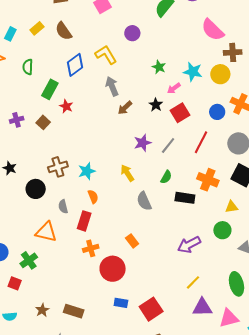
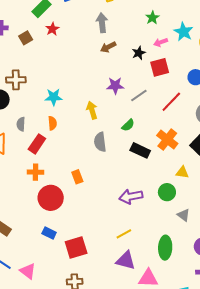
brown cross: (58, 167) -> (16, 80), moved

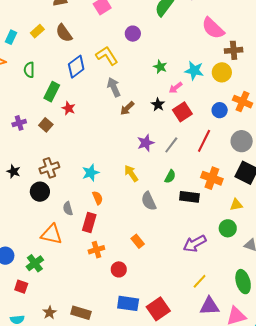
red circle: (51, 198) -> (119, 269), size x0.6
blue rectangle: (49, 233) -> (128, 303), size x1.5

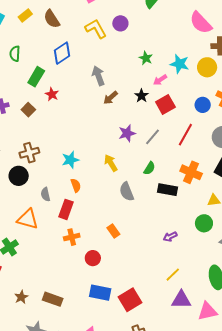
yellow L-shape: (107, 56) -> (96, 29), moved
purple arrow: (195, 244) -> (170, 237), size x0.6

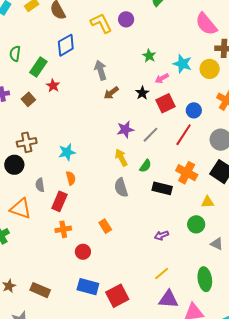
green semicircle: (15, 54) -> (15, 54), moved
blue circle: (203, 105) -> (194, 110), moved
yellow arrow: (111, 163) -> (121, 158), moved

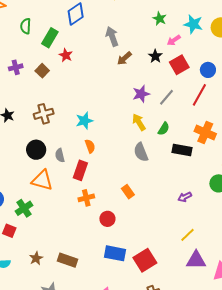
black circle: (14, 165) -> (36, 150), moved

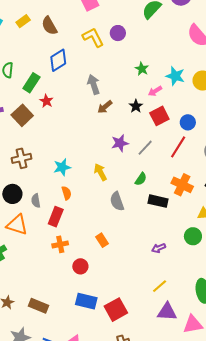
brown square: (42, 71) -> (22, 115), size x1.5
yellow arrow: (139, 122) -> (100, 172), moved

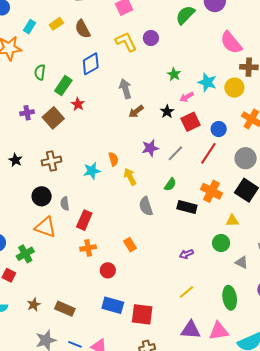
orange semicircle: (66, 193) -> (113, 159), moved
red square: (116, 310) -> (142, 314), turned 35
purple triangle: (167, 312) -> (191, 330), moved

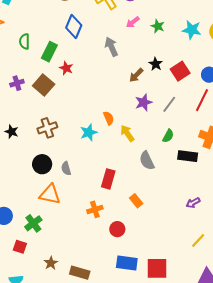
blue diamond: (91, 64) -> (74, 26), turned -30
pink arrow: (187, 97) -> (133, 22), moved
brown arrow: (136, 111) -> (136, 75), moved
red rectangle: (84, 220) -> (108, 179), moved
brown star: (34, 305) -> (51, 263), moved

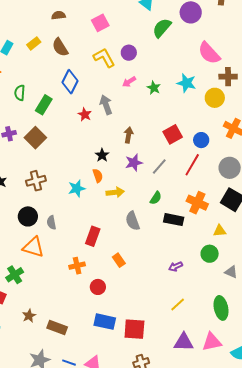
cyan star: (192, 30) -> (186, 83), moved
black star: (156, 64) -> (102, 155), moved
red star: (66, 68) -> (85, 114), moved
brown arrow: (136, 75) -> (129, 135), turned 140
yellow arrow: (127, 133) -> (115, 192), turned 114

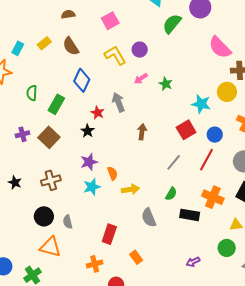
cyan star: (186, 83) -> (201, 104), moved
black star: (102, 155) -> (88, 131), moved
purple star: (134, 163) -> (89, 162), moved

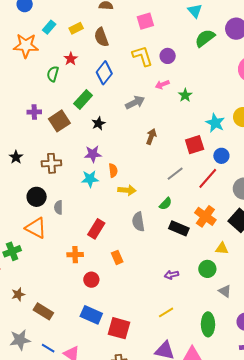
gray arrow: (118, 102) -> (135, 103), turned 72
green rectangle: (56, 104) -> (83, 100), moved
red star: (98, 113) -> (71, 59), moved

